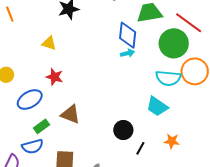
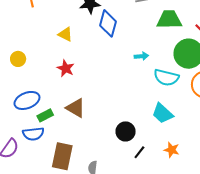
blue diamond: (128, 35) -> (108, 23), moved
cyan semicircle: (168, 78) -> (166, 77), moved
blue ellipse: (30, 99) -> (27, 100), moved

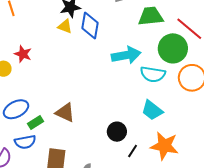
yellow triangle: (65, 34) -> (65, 26), moved
cyan arrow: (141, 56) -> (126, 55), size x2.0
red star: (66, 68) -> (23, 54), moved
orange star: (172, 150) -> (164, 146), size x1.8

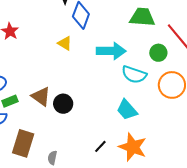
yellow triangle: (65, 26) -> (65, 43), moved
green circle: (173, 48) -> (158, 53), size x0.6
black circle: (117, 132) -> (63, 104), moved

